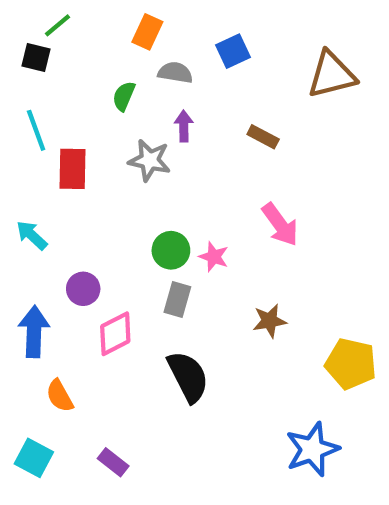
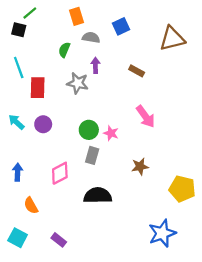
orange rectangle: (147, 32) -> (77, 16), turned -42
purple circle: (83, 289) -> (43, 124), moved
blue arrow: (34, 332) -> (18, 172), size x0.7
black semicircle: (188, 377) -> (98, 195), turned -64

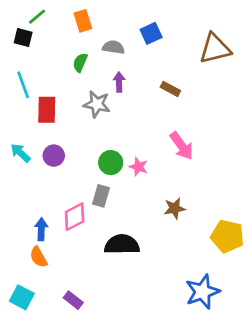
orange rectangle: (77, 16) -> (83, 21), moved
gray rectangle: (92, 155) -> (101, 196), moved
blue arrow: (18, 172) -> (41, 229), moved

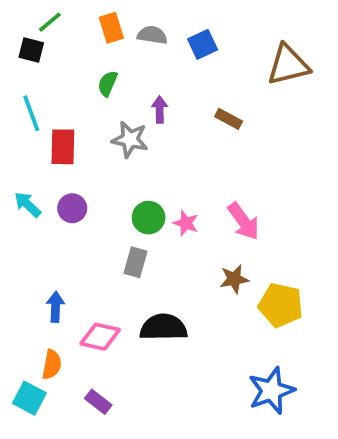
gray semicircle: (113, 47) -> (152, 35), moved
pink arrow: (182, 146) -> (243, 221), moved
pink diamond: (75, 217) -> (100, 337), moved, turned 40
yellow pentagon: (227, 236) -> (281, 305), moved
orange semicircle: (38, 257) -> (52, 365), moved, turned -140

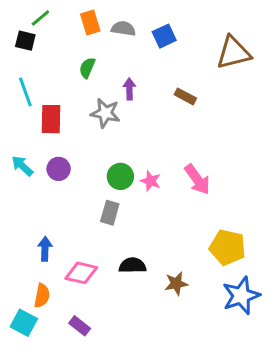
brown star: (234, 279) -> (176, 284), moved
black semicircle: (163, 327) -> (132, 265), size x0.7
blue star: (271, 391) -> (241, 296), moved

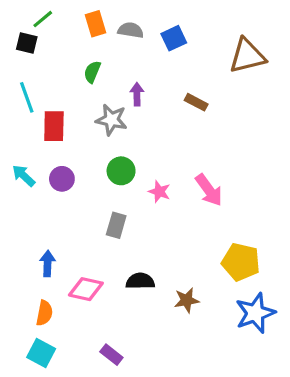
green circle: (120, 176) -> (121, 171), moved
cyan square: (24, 323) -> (41, 353), moved
purple rectangle: (80, 326) -> (111, 355), moved

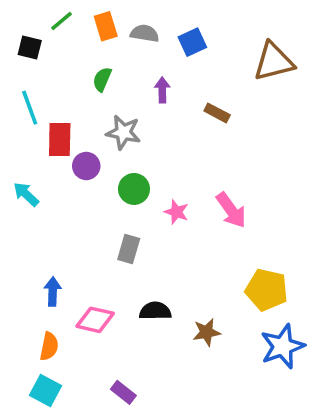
green line: (43, 19) -> (61, 21), moved
purple arrow: (137, 94) -> (162, 90), moved
purple circle: (62, 179) -> (86, 166), moved

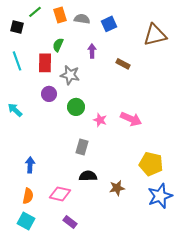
red rectangle: (60, 139) -> (45, 63), moved
pink arrow: (231, 210) -> (131, 119), turned -30
gray rectangle: (129, 249) -> (82, 147), moved
pink diamond: (95, 320) -> (60, 194), moved

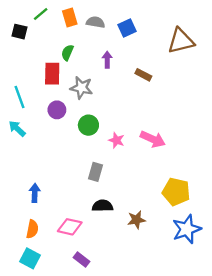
cyan line: (17, 61) -> (19, 97), moved

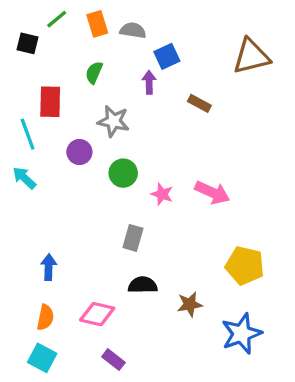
blue square: (127, 28) -> (167, 56), moved
red rectangle: (52, 74) -> (50, 102), moved
blue star: (187, 229) -> (242, 334), moved

